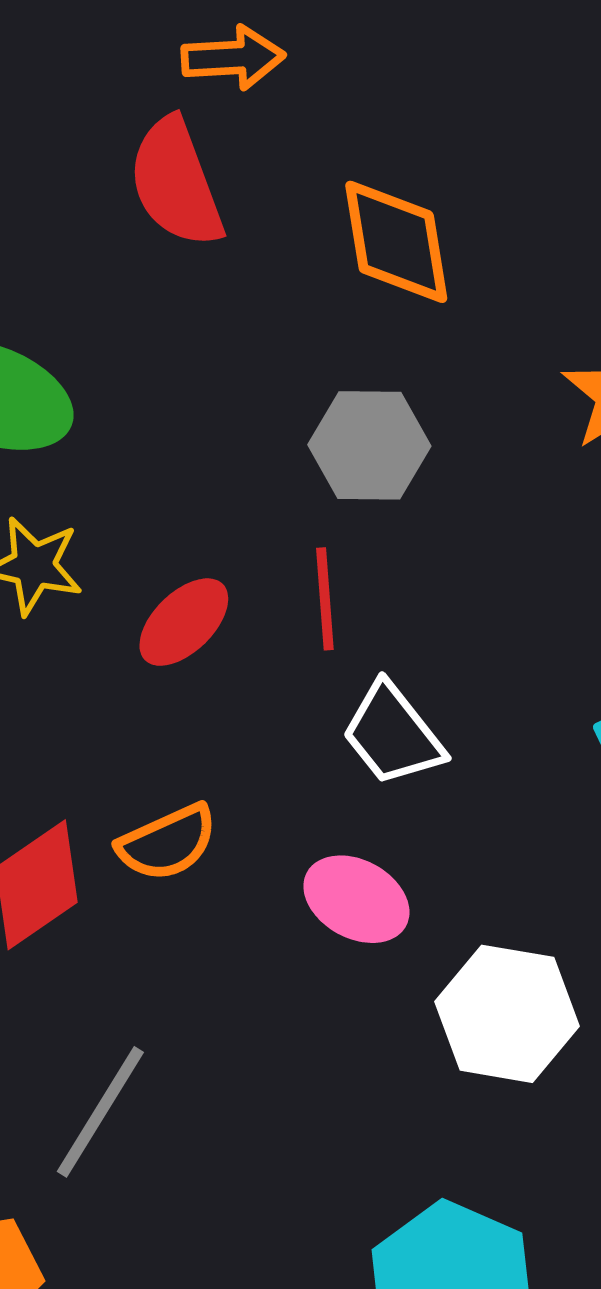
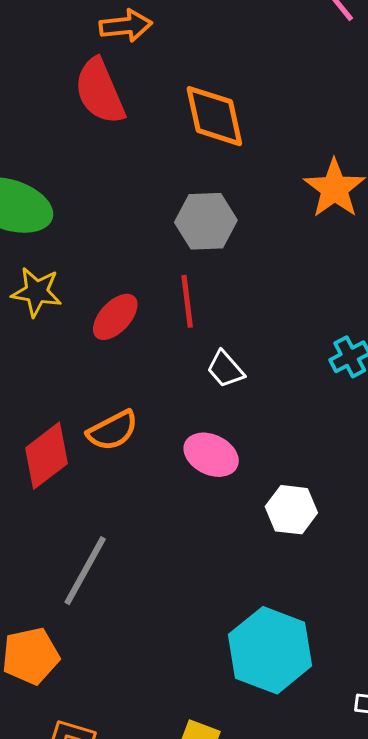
white trapezoid: (393, 734) -> (225, 369), size x0.7
white hexagon: (507, 1014) -> (291, 510), size x0.7

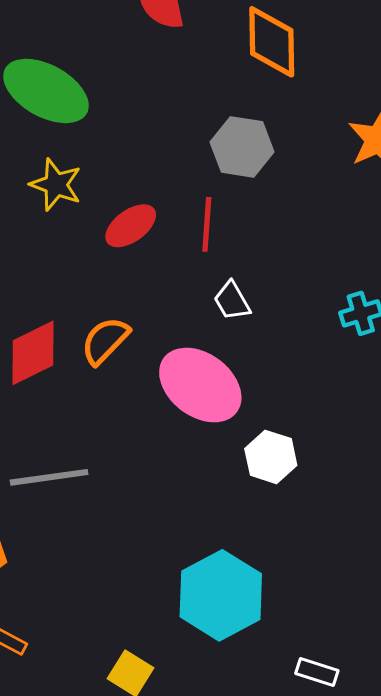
orange semicircle: (113, 431) -> (105, 341), turned 150
pink ellipse: (211, 455) -> (200, 385), size x1.5
gray line: (85, 571) -> (49, 477), turned 42

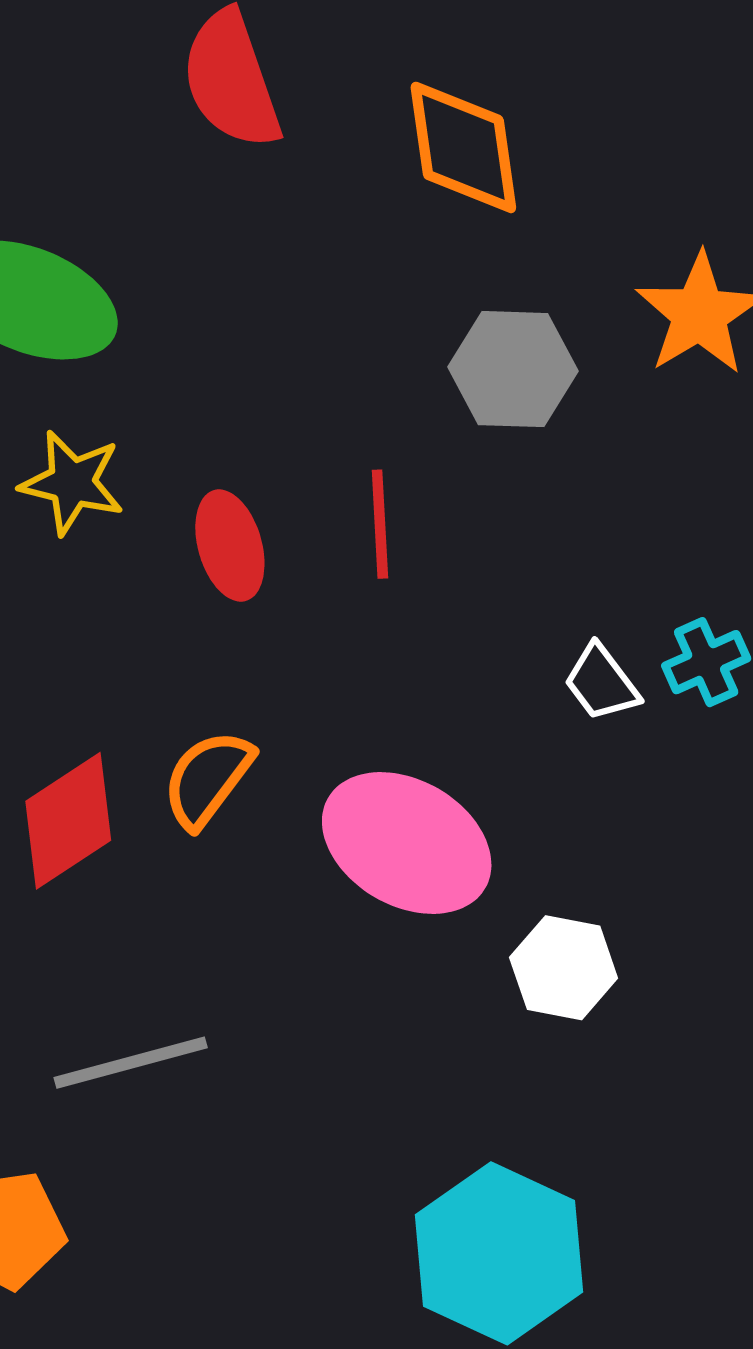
gray hexagon: (242, 147) -> (513, 369), moved
red ellipse: (131, 226) -> (230, 546), turned -63
white trapezoid: (232, 301) -> (601, 683), moved

